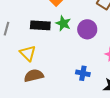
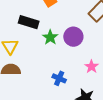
green star: (63, 23) -> (50, 37), moved

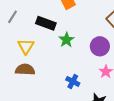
purple circle: (73, 37) -> (100, 46), moved

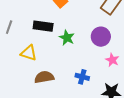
yellow triangle: (26, 46) -> (29, 53), turned -30
brown semicircle: (25, 70) -> (44, 77), moved

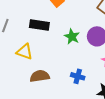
green star: (67, 38) -> (72, 37), moved

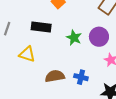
brown semicircle: (40, 76) -> (55, 76), moved

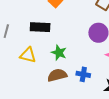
green star: (74, 38) -> (59, 53), moved

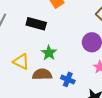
yellow triangle: (28, 55) -> (21, 62), moved

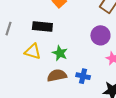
yellow triangle: (21, 62) -> (33, 52), moved

